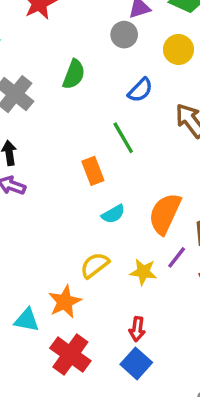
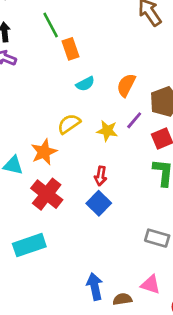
green line: (123, 138) -> (51, 25), moved
orange semicircle: (165, 214) -> (126, 85), size x0.7

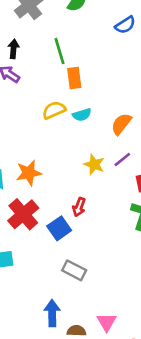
yellow semicircle: (69, 124) -> (54, 110), moved
blue square: (99, 203) -> (59, 228), moved
gray rectangle: (157, 238) -> (74, 270), moved
pink triangle: (151, 285) -> (107, 322), turned 30

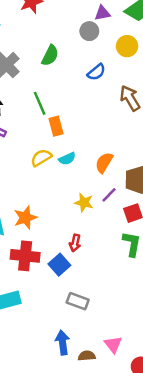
red cross: (23, 214) -> (25, 256), turned -36

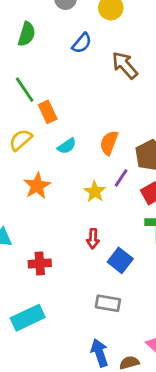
yellow semicircle: (41, 158) -> (21, 140), moved
yellow star: (84, 203) -> (95, 192), turned 30
orange star: (25, 218) -> (37, 186), moved
red cross: (25, 256) -> (40, 263), size x0.7
blue square: (59, 265) -> (120, 260), moved

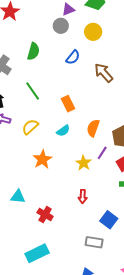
orange rectangle: (48, 112) -> (68, 104), moved
blue square: (120, 260) -> (109, 220), moved
red cross: (40, 263) -> (45, 215), turned 35

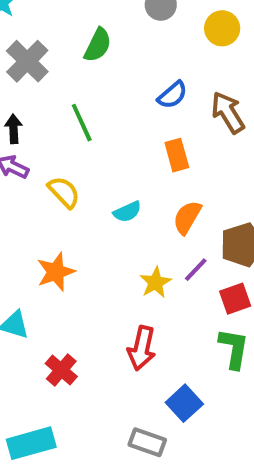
blue semicircle: (73, 57) -> (172, 95), moved
orange rectangle: (68, 104) -> (177, 155), moved
yellow semicircle: (30, 127) -> (64, 192), turned 78
orange star: (42, 159) -> (56, 272), moved
red arrow: (83, 196) -> (142, 348), size x1.5

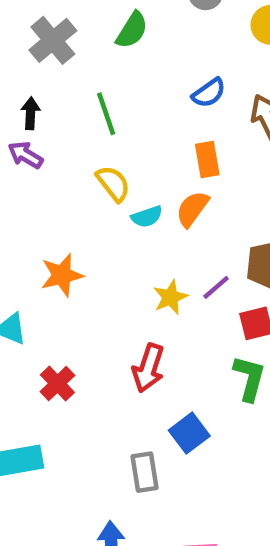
yellow semicircle: (64, 192) -> (113, 184), moved
orange semicircle: (187, 217) -> (192, 209), moved
gray rectangle: (147, 442) -> (144, 472), turned 56

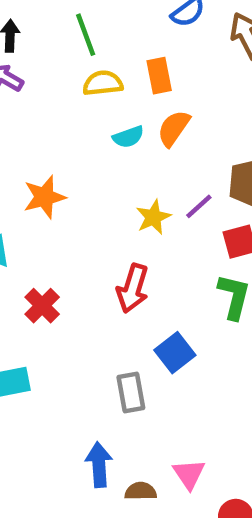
orange rectangle: (207, 159) -> (159, 76), moved
yellow semicircle: (113, 184) -> (103, 83), moved, turned -57

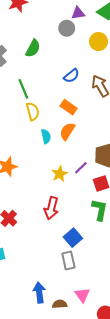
orange rectangle: (159, 76) -> (69, 107), moved, turned -42
yellow semicircle: (103, 83) -> (33, 111), turned 84
cyan semicircle: (128, 137) -> (46, 136), turned -80
gray rectangle: (131, 392) -> (68, 261), moved

